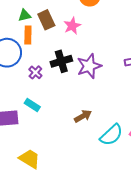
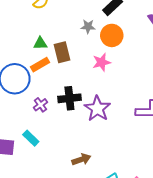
pink star: (72, 26) -> (102, 62), moved
orange rectangle: (28, 35) -> (40, 65), turned 48
purple star: (89, 66) -> (97, 109), turned -30

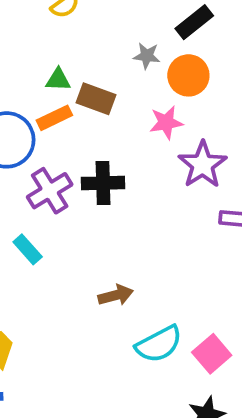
brown rectangle: (62, 52) -> (96, 99), turned -60
purple cross: (40, 105) -> (50, 191), size x1.6
purple star: (97, 109) -> (203, 165), moved

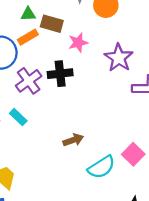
pink star: (166, 123) -> (78, 43), moved
pink square: (212, 354) -> (133, 154), moved

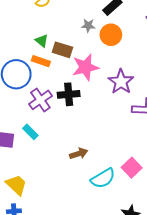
green triangle: (28, 14) -> (42, 41), turned 40
orange rectangle: (28, 37) -> (41, 61), turned 48
pink star: (78, 43) -> (85, 67), size x1.5

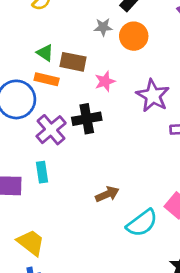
pink star: (85, 67) -> (105, 81), size x0.6
cyan rectangle: (30, 132) -> (42, 172), turned 42

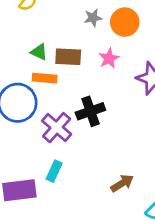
pink star: (105, 81) -> (109, 58), moved
cyan rectangle: (42, 172) -> (54, 171), turned 42

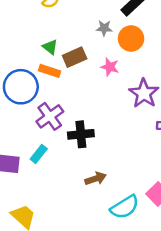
brown rectangle: (68, 57) -> (75, 57), turned -40
pink star: (109, 58) -> (110, 67), turned 30
black cross: (90, 111) -> (81, 134), moved

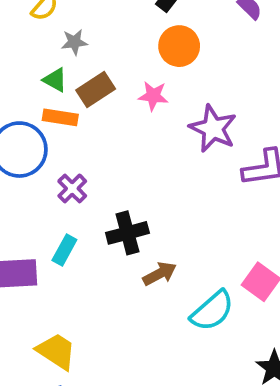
gray star: (104, 28) -> (74, 42), moved
purple cross: (50, 116) -> (72, 188), size x0.7
black cross: (81, 134) -> (127, 233), moved

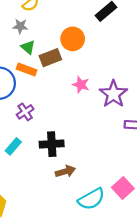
gray star: (74, 42) -> (20, 26), moved
orange circle: (179, 46) -> (73, 39), moved
pink star: (153, 96) -> (81, 85), moved

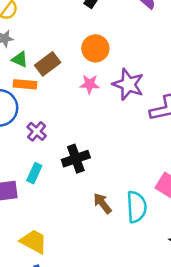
orange circle: (73, 39) -> (95, 48), moved
brown arrow: (65, 171) -> (102, 203), moved, turned -96
cyan semicircle: (91, 199) -> (137, 207), turned -48

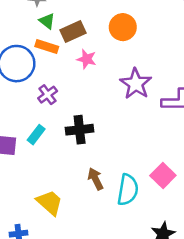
pink star: (90, 84) -> (87, 59), moved
purple star: (128, 84) -> (136, 84), moved
yellow trapezoid: (34, 242) -> (50, 203), moved

